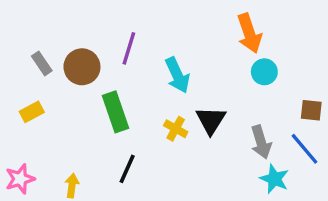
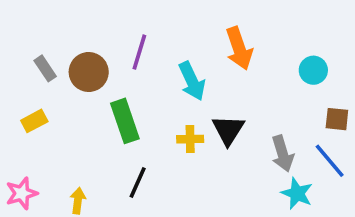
orange arrow: (249, 33) -> (239, 48), moved
cyan circle: (264, 72) -> (313, 70), moved
yellow cross: (176, 129) -> (190, 139), turned -30

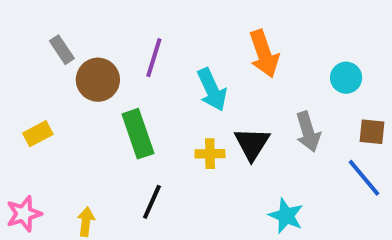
gray rectangle: (45, 68) -> (62, 50), moved
gray arrow: (283, 154) -> (308, 132), moved
cyan star: (297, 193) -> (286, 216), moved

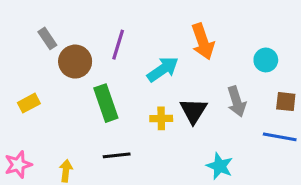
cyan arrow: (212, 90) -> (163, 69), turned -100
blue line: (364, 178) -> (280, 137), turned -40
black line: (152, 202) -> (117, 155), turned 60

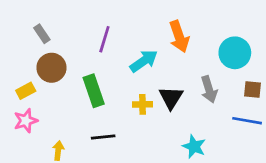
cyan circle: (266, 60) -> (235, 53), size x1.5
brown circle: (75, 62) -> (51, 68), moved
pink star: (18, 165) -> (26, 121), moved

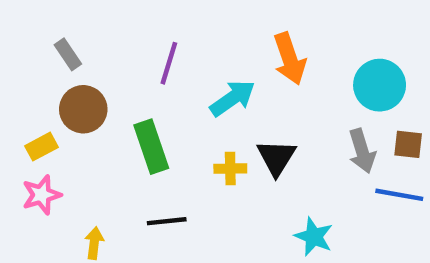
gray arrow: (209, 89) -> (362, 151), moved

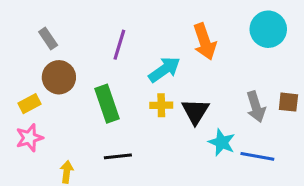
cyan circle: (380, 85) -> (268, 29), moved
yellow cross: (230, 169) -> (161, 105), moved
blue line: (399, 195) -> (257, 156), moved
cyan star: (314, 237) -> (222, 142), moved

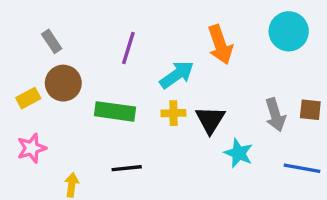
yellow rectangle: (29, 104) -> (28, 98), moved
green rectangle: (107, 104) -> (115, 111), turned -63
blue line: (257, 156) -> (302, 168), moved

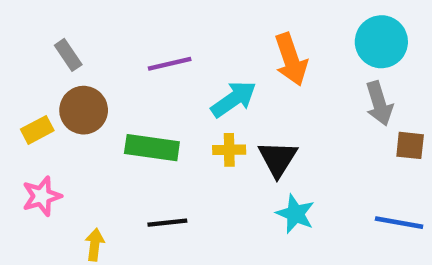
purple line: (128, 48) -> (170, 64), turned 60
gray arrow: (275, 115) -> (379, 104), moved
cyan star: (239, 153) -> (295, 214), moved

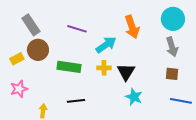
gray rectangle: (68, 55) -> (31, 25), size x1.5
purple line: (170, 64) -> (77, 29), turned 30
brown square: (410, 145) -> (172, 74), moved

